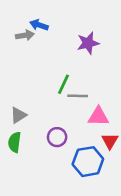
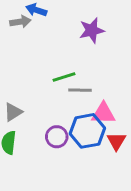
green line: (63, 84) -> (64, 77), turned 48
blue hexagon: (88, 162) -> (87, 131), moved

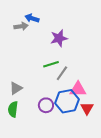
purple star: (92, 30) -> (59, 38), moved
gray line: (80, 90) -> (62, 73), turned -56

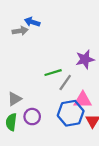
purple star: (59, 38) -> (85, 59), moved
purple circle: (46, 105) -> (32, 117), moved

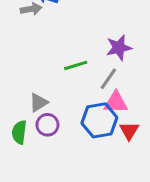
gray line: (65, 82) -> (108, 79), moved
gray triangle: (15, 99) -> (39, 103), moved

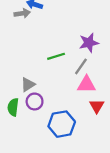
blue hexagon: (99, 120) -> (62, 124), moved

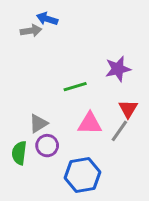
gray line: (81, 66) -> (119, 131), moved
pink triangle: (87, 85) -> (90, 123), moved
red triangle: (97, 106) -> (128, 109), moved

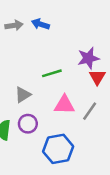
blue arrow: (47, 19) -> (40, 24), moved
red triangle: (128, 109) -> (97, 77), moved
gray triangle: (38, 123) -> (23, 95), moved

